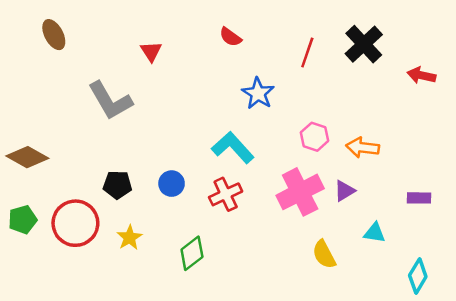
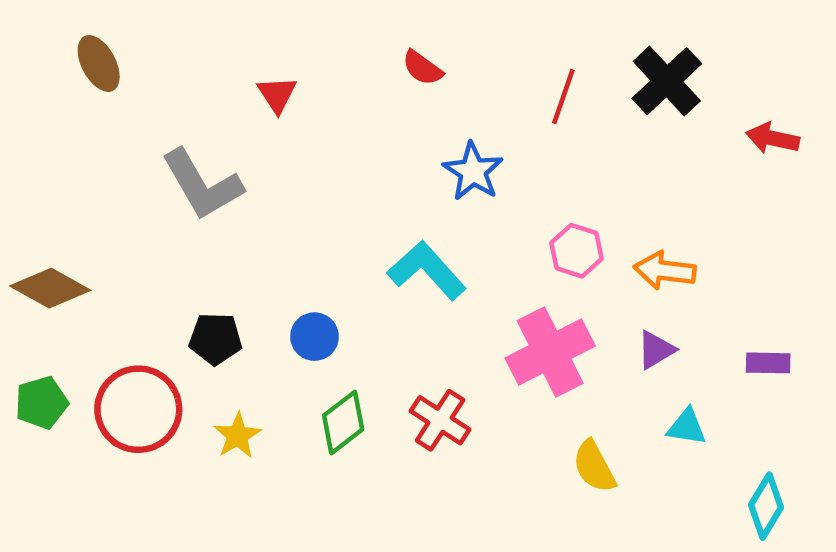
purple triangle: (345, 191) -> (656, 350), moved
red cross: (226, 194) -> (440, 420), moved, turned -32
green diamond: (192, 253) -> (343, 422), moved

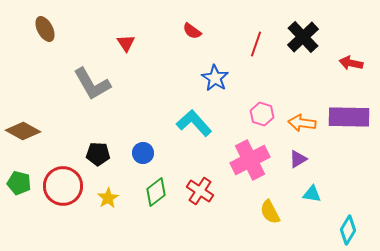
purple rectangle: (768, 363) -> (349, 117), moved, size x2.0
green pentagon: (41, 403) -> (19, 183), turned 30

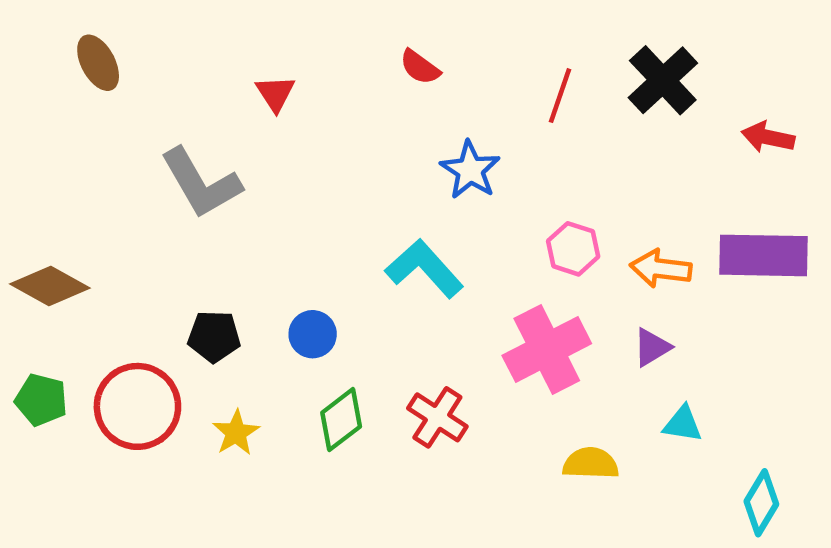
yellow semicircle: (270, 212) -> (591, 463), turned 120

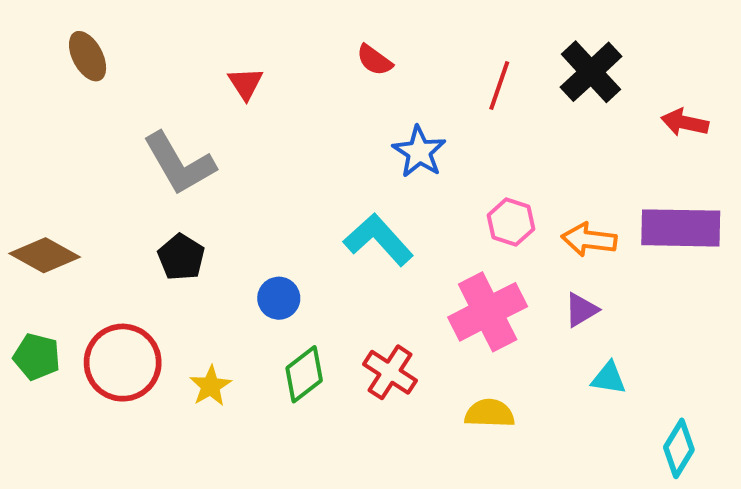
black pentagon: (214, 336) -> (181, 257), moved, turned 30
yellow semicircle: (591, 463) -> (490, 413), moved

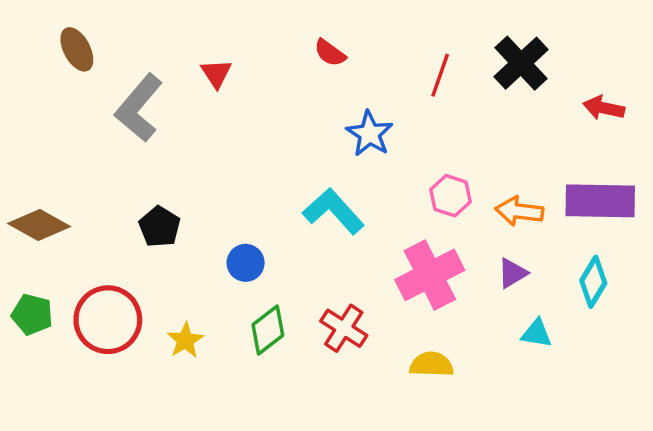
gray L-shape: (179, 164) -> (139, 108), moved, turned 70
cyan diamond: (679, 448) -> (593, 282), moved

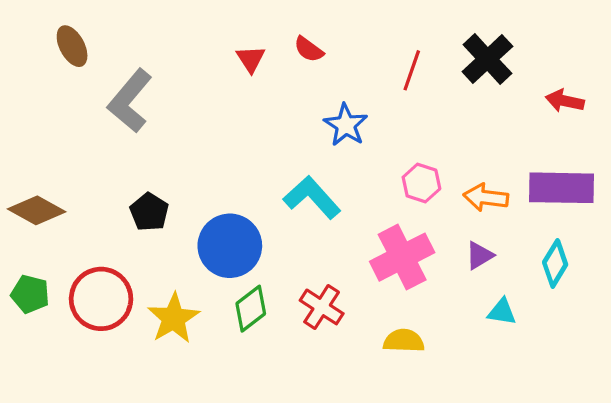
red triangle: (216, 73) -> (251, 59), moved
blue circle: (246, 263) -> (230, 246), size x1.8
yellow star: (185, 340) -> (173, 318), size x1.5

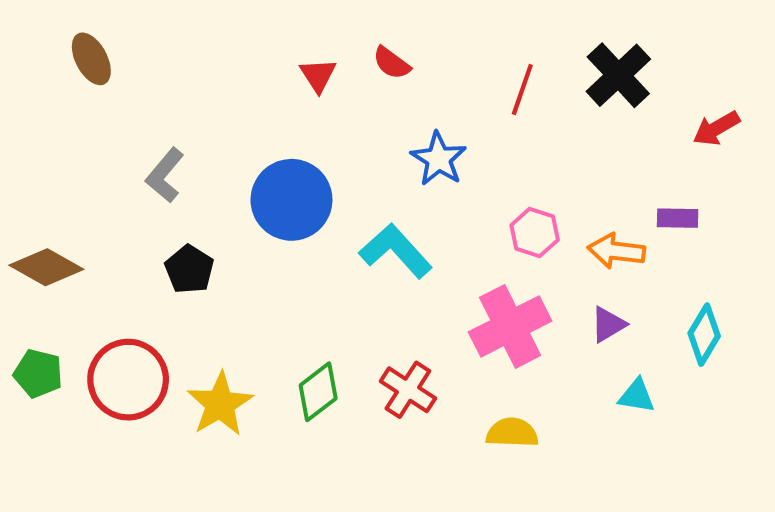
gray L-shape: (130, 101) -> (165, 175), moved, size x0.7
red arrow: (565, 101) -> (716, 128), turned -42
purple rectangle: (562, 188) -> (678, 218), moved, size x0.5
blue circle: (230, 246) -> (291, 200), moved

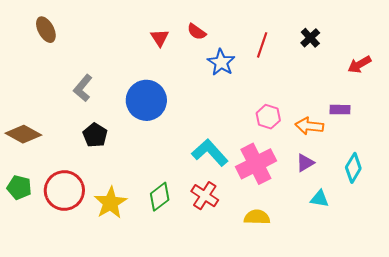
black cross: (618, 75) -> (310, 38), size x0.6
blue star: (439, 159) -> (221, 62), moved
cyan L-shape: (396, 251) -> (210, 153), moved

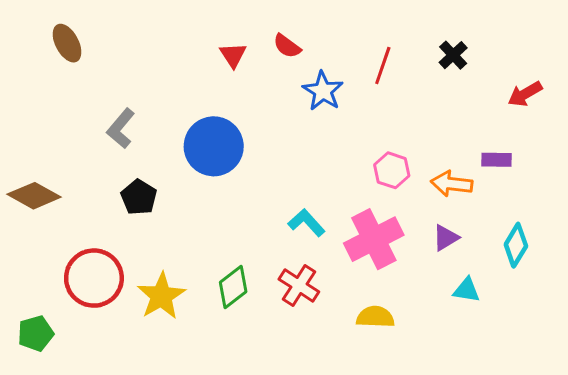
cyan L-shape: (210, 153) -> (306, 223), size x0.7
green pentagon: (19, 187) -> (36, 333), moved, turned -30

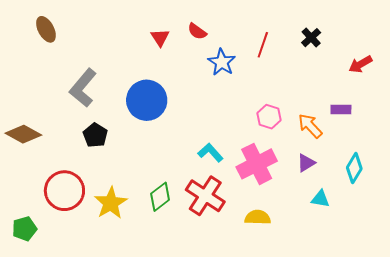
gray L-shape: (121, 128) -> (83, 88), size x1.4
orange arrow: (452, 184) -> (310, 126), turned 40
red cross: (299, 286) -> (205, 196), size x1.4

